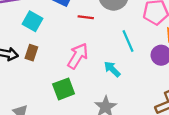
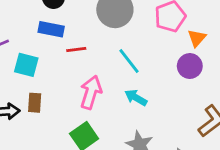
red line: (86, 17) -> (76, 49), moved
cyan line: (128, 41) -> (129, 61), moved

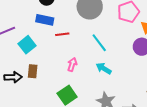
cyan square: (26, 65) -> (27, 45), turned 36
pink arrow: (91, 92) -> (72, 64), size x0.6

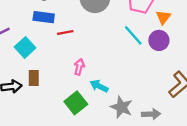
cyan line: (99, 43) -> (133, 35), moved
cyan arrow: (104, 68) -> (99, 86), moved

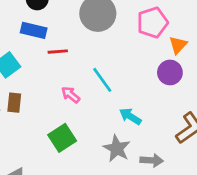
cyan line: (133, 35) -> (102, 80), moved
pink arrow: (79, 67) -> (71, 95), turned -70
cyan arrow: (99, 86) -> (130, 116), moved

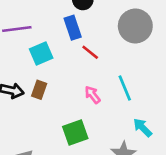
blue rectangle: (34, 30) -> (73, 28), turned 45
red line: (58, 52) -> (90, 52), turned 30

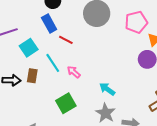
cyan line: (125, 88) -> (53, 63), moved
cyan arrow: (143, 128) -> (107, 89), moved

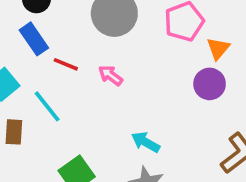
pink arrow: (74, 72) -> (111, 75), moved

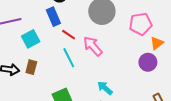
pink arrow: (111, 75) -> (93, 46), size x1.5
cyan line: (47, 106) -> (69, 58), moved

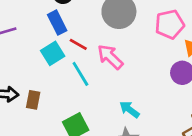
cyan square: (31, 39) -> (53, 53), moved
brown rectangle: (31, 67) -> (33, 100), moved

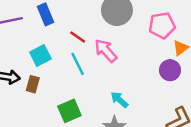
blue rectangle: (57, 23) -> (46, 14), moved
cyan square: (53, 53) -> (40, 55), moved

